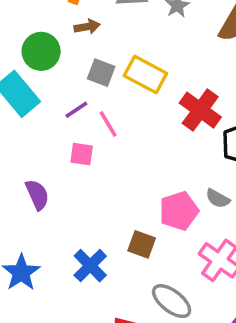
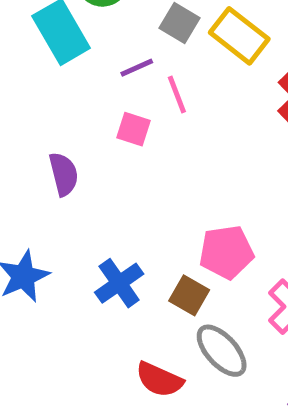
pink pentagon: (179, 211) -> (226, 252), moved
brown square: (142, 244) -> (189, 295), moved

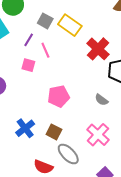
purple line: (137, 68) -> (29, 40), turned -32
pink pentagon: (226, 252) -> (59, 96), moved

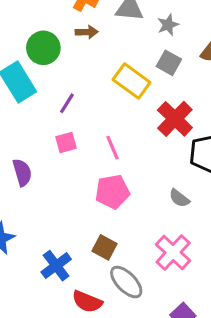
gray square: (45, 21) -> (169, 63), moved
pink line: (45, 50) -> (113, 148), moved
pink square: (28, 65) -> (66, 143), turned -32
blue cross: (25, 128) -> (56, 266), moved

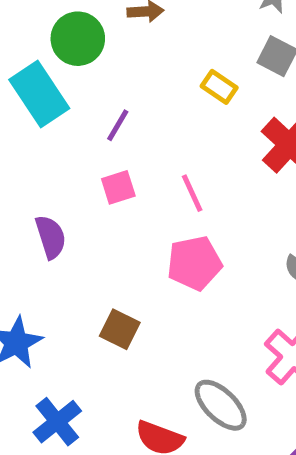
yellow rectangle: (132, 81) -> (219, 87), size x0.6
brown square: (104, 247) -> (120, 329), moved
blue cross: (56, 266) -> (57, 422), moved

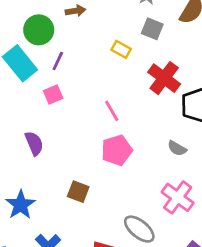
purple line: (118, 125) -> (58, 61), moved
pink square: (118, 187) -> (53, 95), moved

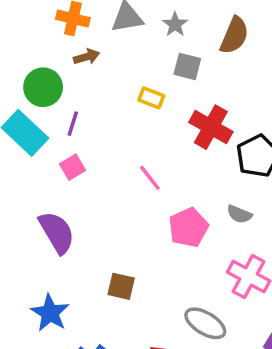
purple semicircle: (34, 143) -> (57, 232), size x1.4
pink pentagon: (117, 150) -> (188, 228), moved

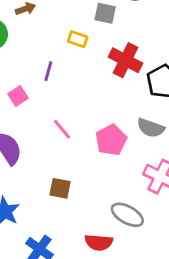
purple line: (73, 124) -> (48, 71), moved
pink line: (150, 178) -> (62, 129), moved
gray semicircle: (239, 214) -> (151, 128), size x1.4

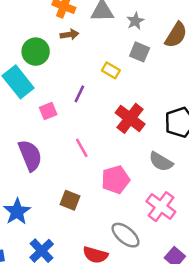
red cross: (126, 60) -> (130, 118), moved
pink pentagon: (111, 140) -> (115, 180), moved

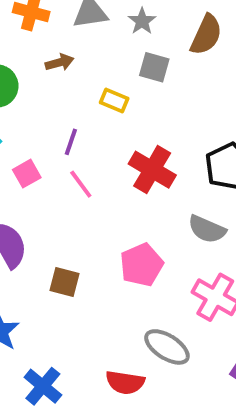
brown arrow: (69, 35) -> (59, 62), moved
pink line: (82, 148) -> (81, 184), moved
brown square: (70, 200) -> (65, 282), moved

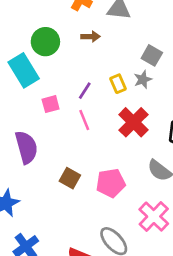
gray star: (142, 21) -> (143, 79), moved
yellow rectangle: (114, 100) -> (118, 84), moved, turned 30
brown square: (65, 282) -> (70, 178), moved

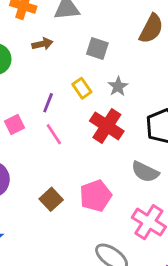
gray square: (152, 55) -> (97, 49), moved
gray star: (143, 79) -> (118, 86), moved
brown square: (70, 178) -> (51, 199), turned 30

